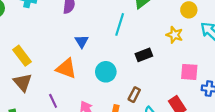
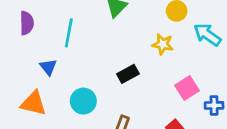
cyan line: (120, 24) -> (69, 33), moved
pink square: (189, 72) -> (187, 88), turned -30

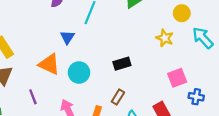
black rectangle: (128, 74) -> (122, 64), moved
cyan circle: (83, 101) -> (79, 72), moved

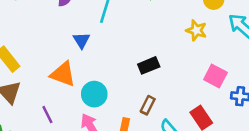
cyan circle: (79, 72) -> (94, 94), moved
pink square: (177, 78) -> (215, 76), turned -36

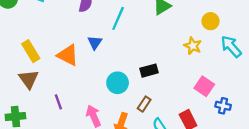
orange triangle: (63, 74) -> (68, 55), moved
cyan circle: (94, 94) -> (118, 83), moved

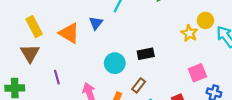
yellow circle: (211, 21) -> (205, 20), moved
pink square: (204, 86) -> (197, 73), turned 30

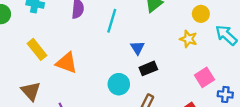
yellow circle: (205, 20) -> (201, 14), moved
blue triangle: (96, 23) -> (137, 48), moved
yellow rectangle: (34, 27) -> (37, 49), moved

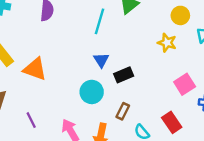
cyan line: (112, 21) -> (99, 21), moved
blue triangle: (137, 48) -> (101, 60), moved

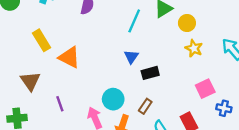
yellow circle: (180, 15) -> (187, 23), moved
cyan circle: (92, 92) -> (113, 99), moved

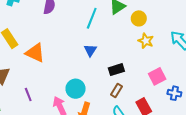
black rectangle: (150, 73) -> (116, 70), moved
brown rectangle: (145, 106) -> (116, 91), moved

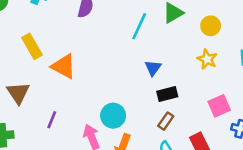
yellow circle: (139, 18) -> (211, 26), moved
blue triangle: (90, 50) -> (153, 68), moved
purple line: (28, 95) -> (52, 120), turned 40

